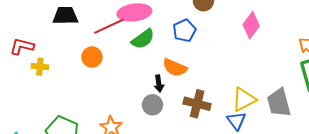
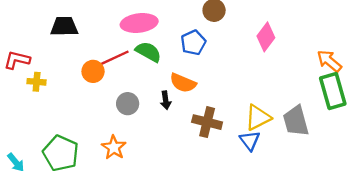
red line: (109, 26) -> (113, 59), moved
green semicircle: (143, 39) -> (148, 52), turned -115
gray circle: (152, 105) -> (128, 104), moved

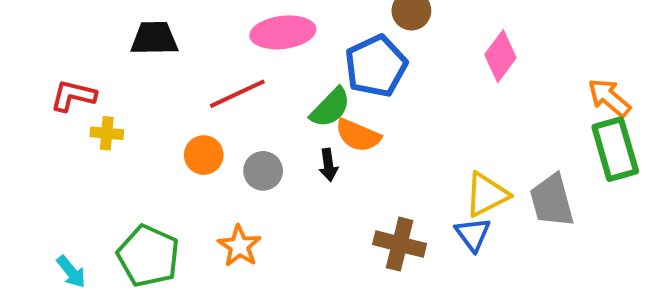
blue pentagon: (193, 43) -> (376, 66), size x1.4
green semicircle: (148, 52) -> (330, 108), moved, turned 105
orange circle: (93, 71) -> (204, 155), moved
brown cross: (207, 122) -> (400, 244), moved

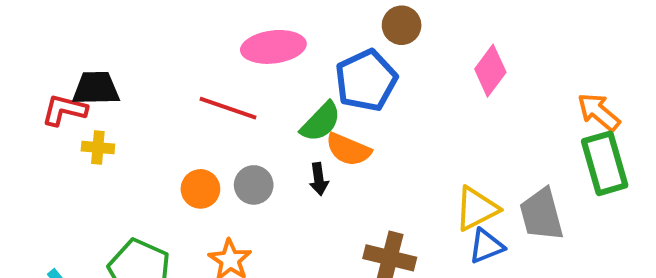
black trapezoid: (154, 38) -> (96, 88), moved
red line: (237, 94) -> (228, 108), turned 44
orange circle: (204, 155) -> (200, 189), moved
blue triangle: (473, 234) -> (486, 246), moved, turned 45

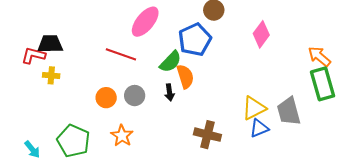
pink ellipse: (273, 47) -> (145, 22), turned -44
orange semicircle: (348, 149) -> (185, 77), turned -130

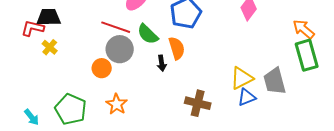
green semicircle: (170, 62) -> (148, 34), moved, turned 90
yellow cross: (51, 75) -> (50, 47), turned 35
gray circle: (135, 96) -> (120, 49), moved, size x1.4

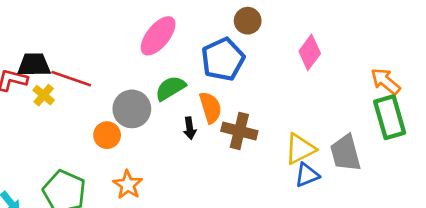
red line: (116, 27) -> (71, 79), moved
green semicircle: (148, 34) -> (170, 88), turned 105
yellow cross: (50, 47) -> (44, 95), moved
brown cross: (198, 103) -> (239, 131), moved

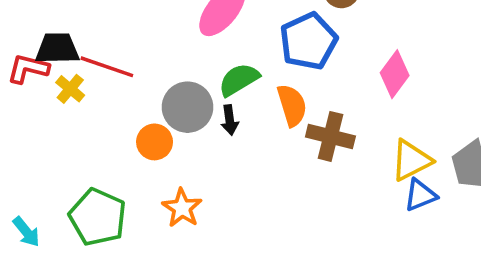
pink diamond: (310, 52) -> (395, 74), moved
black arrow: (190, 128) -> (230, 120), moved

